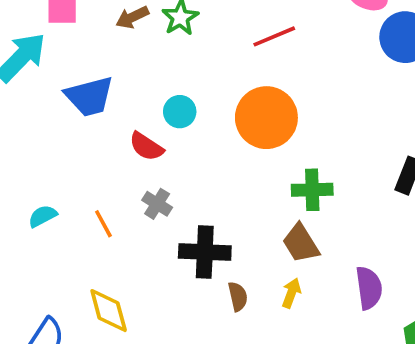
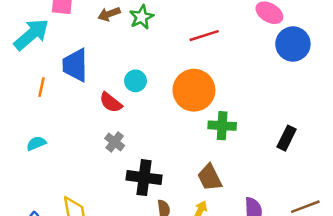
blue trapezoid: (89, 96) -> (75, 65), turned 99
green cross: (312, 190) -> (222, 126), moved
orange line: (103, 224) -> (42, 87), moved, turned 36

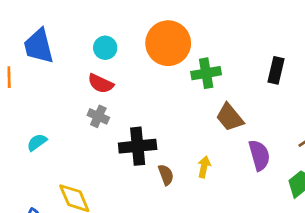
red semicircle: (111, 102) -> (101, 84), moved
cyan semicircle: (36, 143) -> (37, 142), moved
brown trapezoid: (210, 177) -> (230, 117), moved

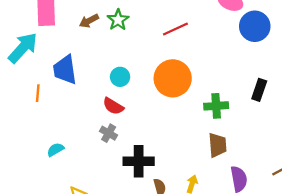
black rectangle: (276, 70) -> (259, 90), moved
green cross: (206, 73) -> (216, 106), moved
brown trapezoid: (230, 117) -> (218, 145), turned -150

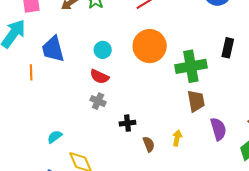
green cross: (216, 106) -> (191, 66), size x1.4
cyan semicircle: (55, 150) -> (55, 137), moved
black cross: (139, 161) -> (127, 123), size x0.6

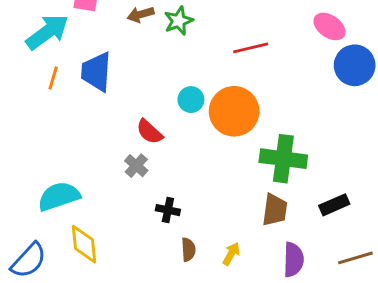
black rectangle: (228, 48) -> (334, 205), moved, turned 36
cyan circle: (103, 50) -> (191, 100), moved
orange line: (31, 72) -> (53, 78), moved
cyan semicircle: (55, 137) -> (59, 196), size x1.8

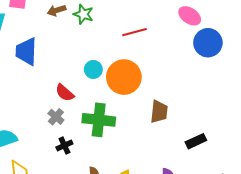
green star: (179, 21) -> (83, 14), turned -30
green cross: (283, 159) -> (99, 120), moved
black cross: (168, 210) -> (64, 145), moved, turned -35
brown trapezoid: (275, 210) -> (159, 112), moved

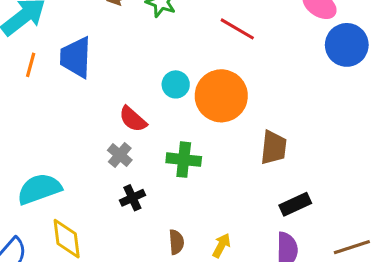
red line: (135, 32) -> (237, 29), turned 45
green cross: (99, 120) -> (184, 160), size x0.7
black rectangle: (196, 141) -> (295, 204), moved

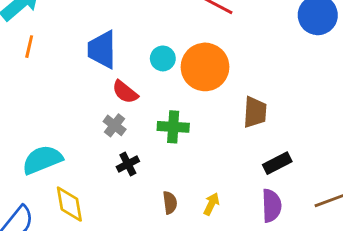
blue trapezoid: (76, 57) -> (102, 50), moved

